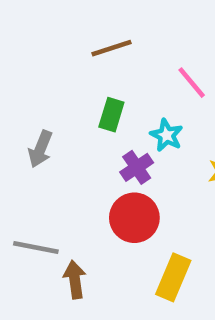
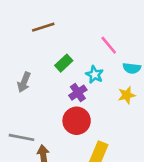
brown line: (111, 48) -> (43, 27), moved
green rectangle: (111, 115) -> (64, 63), turned 30

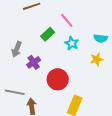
pink line: (109, 45) -> (67, 20), moved
purple cross: (78, 93) -> (34, 62), moved

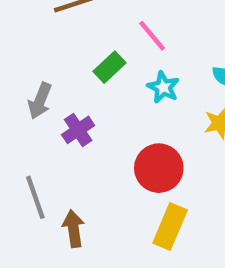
red circle: (58, 79) -> (159, 168), moved
gray line: (15, 92) -> (35, 197), turned 60

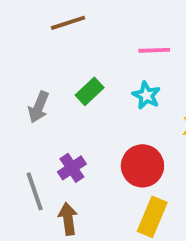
pink line: (152, 36) -> (154, 50), moved, turned -52
green rectangle: (109, 67) -> (90, 91), moved
purple cross: (78, 130) -> (72, 168), moved

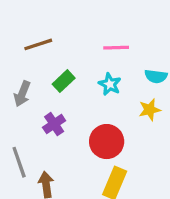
brown line: (68, 23) -> (38, 44), moved
purple cross: (72, 168) -> (54, 124), moved

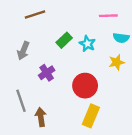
pink line: (116, 48) -> (108, 16), moved
green rectangle: (64, 81) -> (64, 40), moved

